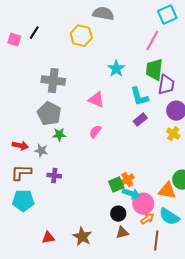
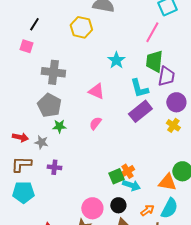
pink square: (14, 40) -> (26, 46), moved
purple rectangle: (140, 120) -> (140, 111), size x1.6
pink circle: (143, 204) -> (92, 208), moved
cyan semicircle: (169, 217) -> (169, 208), turned -95

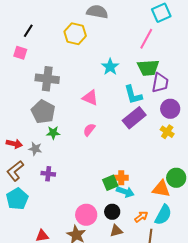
green trapezoid: (154, 61) -> (148, 68), turned -100
brown L-shape: (21, 164) -> (15, 171), turned -40
orange cross: (127, 171) -> (121, 178), turned 32
cyan pentagon: (23, 192) -> (17, 199), turned -30

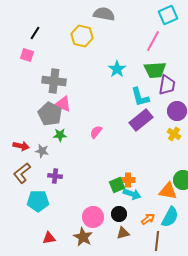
pink triangle: (90, 98) -> (63, 104), moved
cyan pentagon: (17, 199) -> (38, 201), moved, turned 30

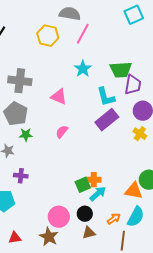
pink line: (153, 41) -> (83, 34), moved
pink triangle: (63, 104) -> (59, 97), moved
cyan arrow: (132, 194) -> (98, 194), turned -60

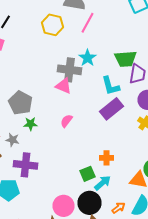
gray cross: (20, 81) -> (70, 70), moved
purple cross: (21, 176) -> (26, 165), size x1.6
orange cross: (94, 180) -> (106, 158), moved
black circle: (85, 214) -> (90, 203), size x1.5

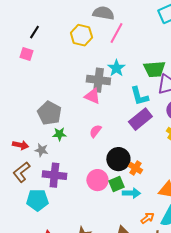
orange cross: (106, 158) -> (135, 168), turned 32
cyan arrow: (102, 183) -> (131, 193), turned 42
black circle: (90, 203) -> (118, 159), moved
pink circle: (64, 206) -> (97, 180), moved

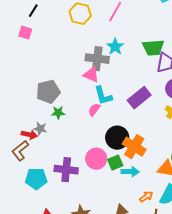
cyan L-shape: (139, 96) -> (103, 96), moved
gray pentagon: (49, 113) -> (48, 92), turned 30
red arrow: (20, 145) -> (29, 135), moved
orange cross: (135, 168) -> (134, 147), size x1.6
purple cross: (54, 175) -> (66, 170), moved

